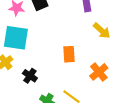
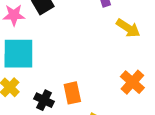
orange rectangle: (69, 54) -> (72, 93), moved

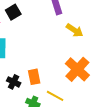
orange cross: (132, 82) -> (77, 69), size x1.4

